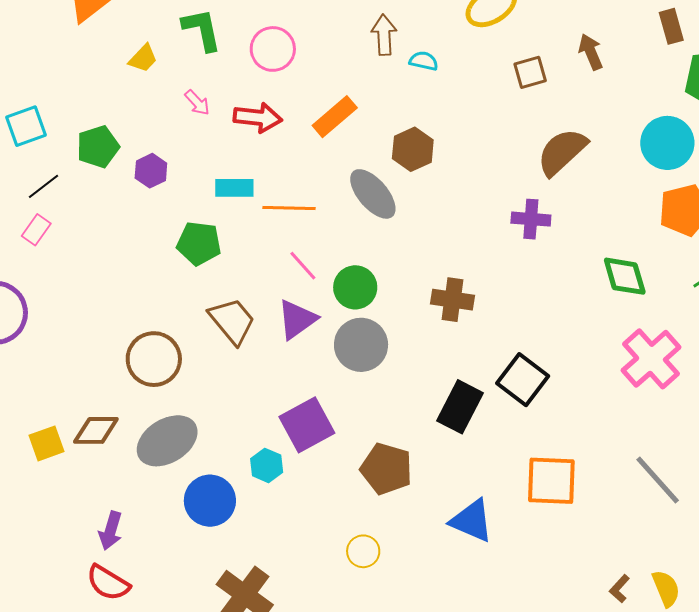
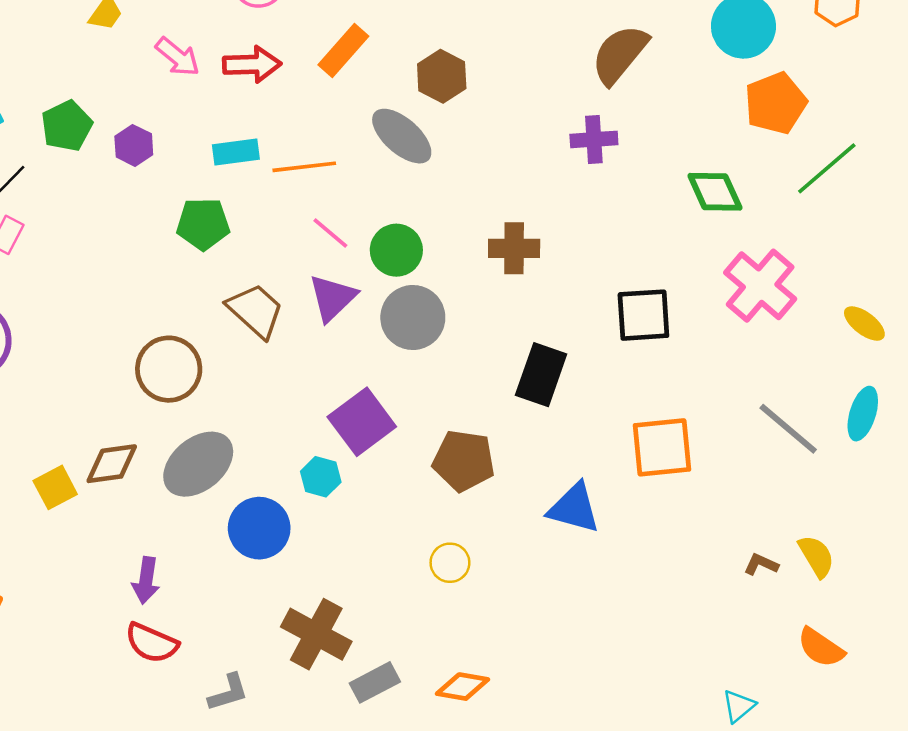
pink arrow: (197, 103) -> (178, 57), size x1.4
black square: (523, 380) -> (643, 315), moved, turned -33
brown L-shape: (620, 589) -> (761, 564), turned 80

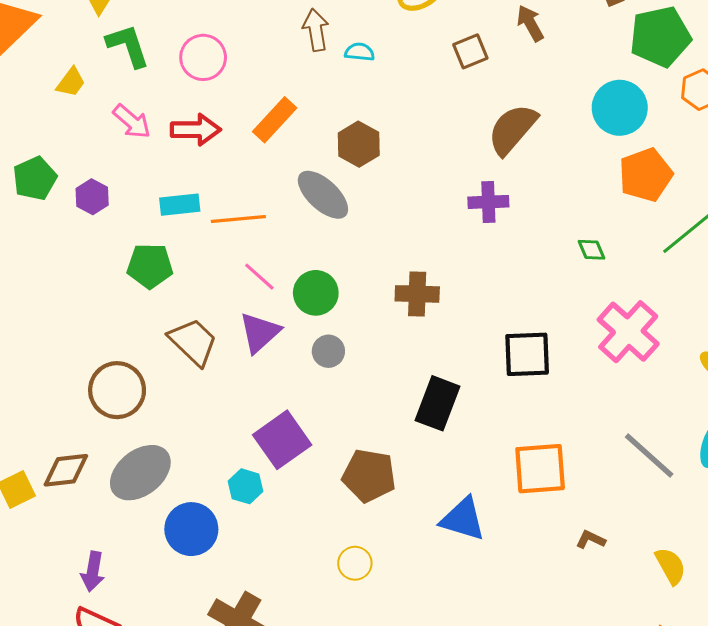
green diamond: (715, 192) -> (591, 250), size x0.6
gray circle: (413, 317) -> (328, 351), size x0.6
brown L-shape: (761, 564) -> (591, 540), moved

